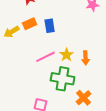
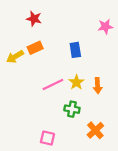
blue rectangle: (50, 26) -> (75, 50), moved
green cross: (63, 79) -> (72, 109), size x0.6

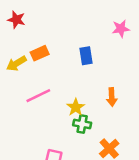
red star: (34, 19) -> (16, 20), moved
yellow star: (76, 82) -> (76, 107), moved
pink line: (53, 85) -> (38, 96), moved

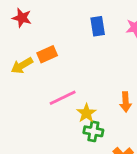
blue rectangle: (86, 56) -> (98, 26), moved
pink line: (38, 96) -> (63, 98), moved

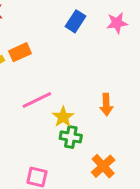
blue rectangle: (98, 26) -> (75, 21), turned 42

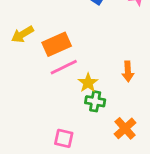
orange rectangle: (20, 52) -> (57, 44), moved, size x1.4

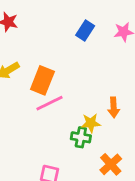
orange rectangle: (57, 44) -> (42, 80), turned -44
yellow star: (88, 83) -> (91, 123), moved, turned 30

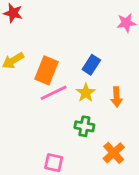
blue rectangle: (85, 30) -> (91, 65), moved
yellow star: (91, 123) -> (86, 93), moved, turned -30

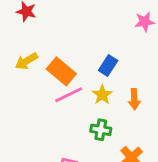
orange rectangle: (47, 70) -> (61, 71), turned -72

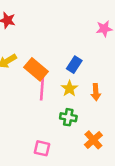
pink line: (69, 95) -> (42, 89), turned -60

